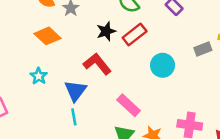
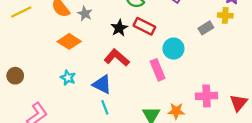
red rectangle: (135, 34) -> (144, 26), turned 75
blue triangle: (75, 91) -> (102, 84), turned -30
pink rectangle: (129, 105) -> (158, 70), moved, turned 35

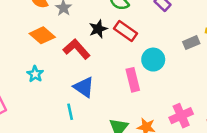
red L-shape: (117, 58) -> (77, 49), moved
blue triangle: (102, 84) -> (84, 87), moved
pink cross: (207, 96) -> (181, 116), turned -30

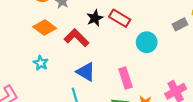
pink rectangle: (133, 80) -> (125, 78), moved

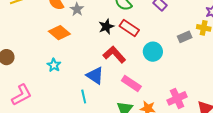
red L-shape: (77, 38) -> (114, 55), moved
pink rectangle: (125, 78) -> (131, 84), turned -42

